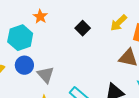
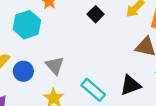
blue circle: (24, 65) -> (23, 71), moved

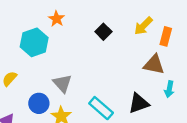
blue circle: (23, 71) -> (39, 103), moved

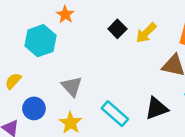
yellow arrow: (143, 26) -> (146, 33), moved
blue circle: (39, 103) -> (34, 108), moved

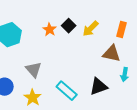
orange star: (65, 15) -> (50, 30), moved

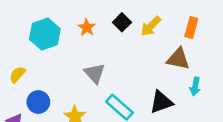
orange star: (50, 30) -> (87, 27), moved
gray triangle: (34, 70) -> (95, 73), moved

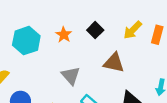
yellow arrow: (151, 26) -> (133, 30), moved
brown triangle: (178, 59) -> (114, 63), moved

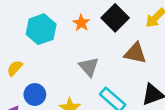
black square: (95, 30) -> (115, 18), size x1.5

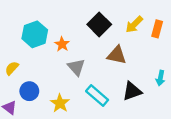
orange star: (81, 23) -> (62, 44), moved

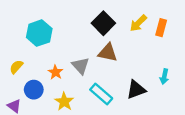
orange star: (62, 44) -> (56, 72), moved
brown triangle: (117, 55) -> (108, 53), moved

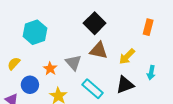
yellow arrow: (138, 23) -> (127, 56), moved

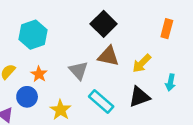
orange star: (50, 69) -> (39, 74), moved

